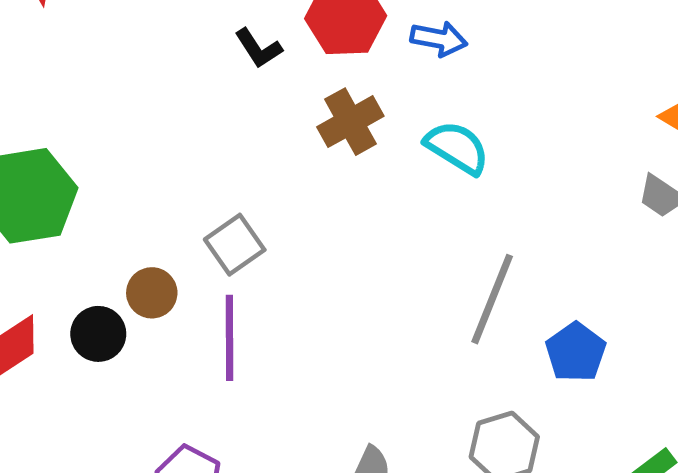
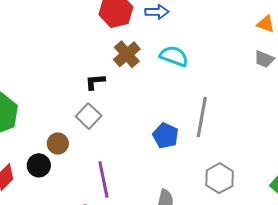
black L-shape: (258, 48) -> (95, 82), moved, turned 130
purple line: (229, 338) -> (103, 179), moved
blue pentagon: (576, 352) -> (166, 136), moved

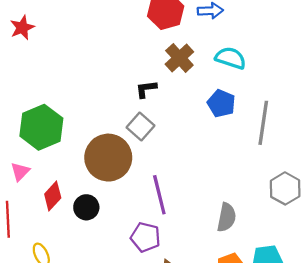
blue pentagon: (166, 136) -> (221, 103), moved
brown circle: (58, 144) -> (108, 158), size x2.0
black circle: (39, 165) -> (86, 207), moved

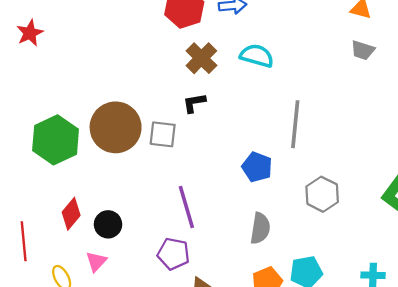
black L-shape: (146, 89) -> (194, 103), moved
blue pentagon: (221, 103) -> (257, 167), moved
gray square: (141, 127) -> (163, 134), turned -32
brown circle: (108, 158) -> (116, 127), moved
pink triangle: (20, 171) -> (96, 261), moved

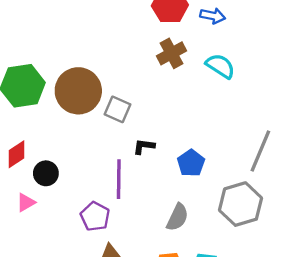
black L-shape: (194, 103) -> (144, 146), moved
gray line: (295, 124) -> (260, 151), moved
gray hexagon: (322, 194) -> (241, 204), size x1.4

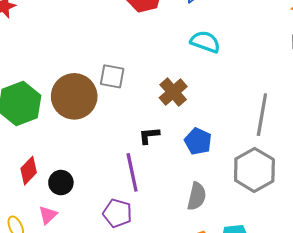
brown cross: (172, 53) -> (173, 92), moved
gray square: (118, 109) -> (112, 76), moved

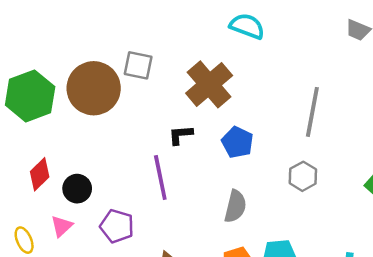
brown cross: (173, 92) -> (209, 84), size x1.4
gray hexagon: (254, 170) -> (303, 176), size x0.6
purple pentagon: (117, 213) -> (117, 226), moved

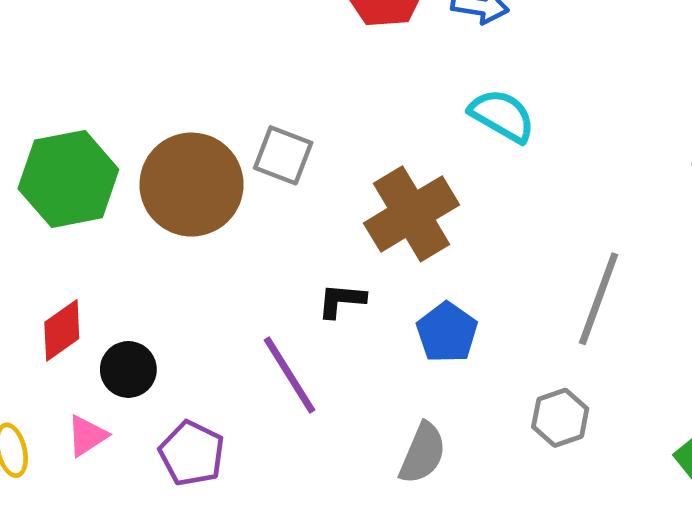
purple line: (160, 178) -> (289, 375), turned -30

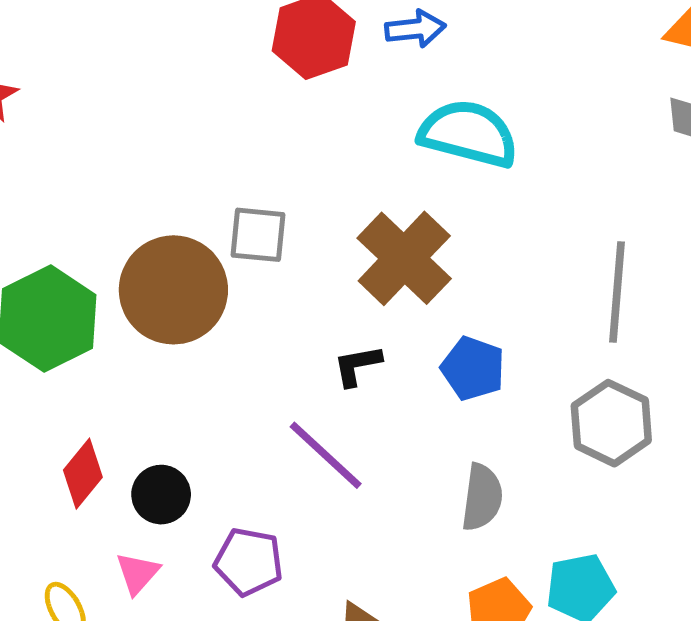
cyan semicircle: (502, 116) -> (468, 134), size x1.4
gray hexagon: (560, 418) -> (611, 423), size x1.4

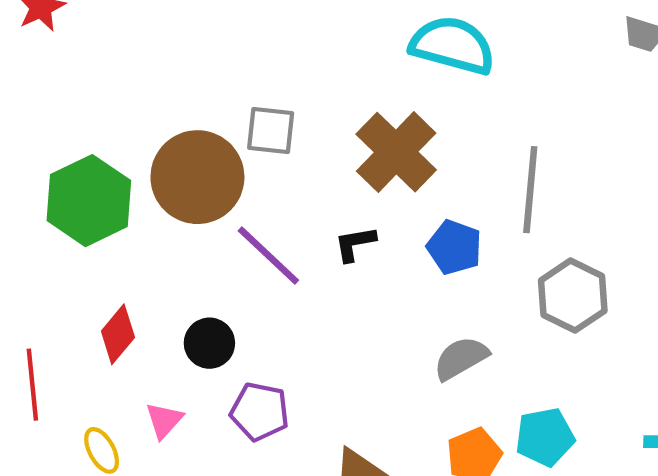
gray line: (617, 292) -> (530, 190), moved
purple line: (326, 455) -> (268, 256), moved
black circle: (161, 495) -> (209, 343), moved
gray semicircle: (482, 497) -> (461, 358), turned -128

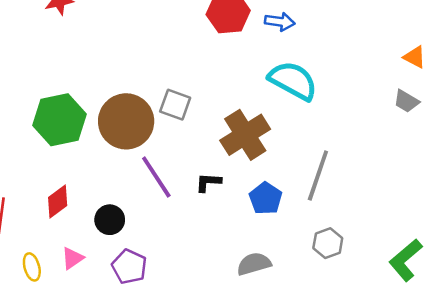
gray hexagon: (573, 296) -> (328, 243), size x0.7

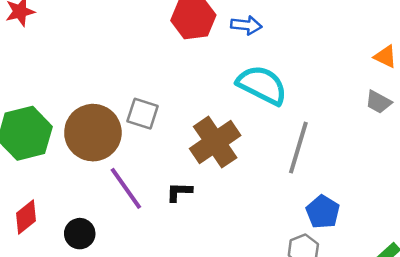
gray line: (318, 175) -> (298, 148), moved
blue pentagon: (266, 198) -> (323, 212), moved

